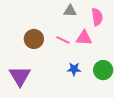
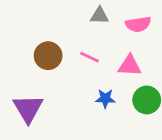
pink semicircle: (97, 17) -> (138, 24), turned 90
pink triangle: (84, 38) -> (130, 66), moved

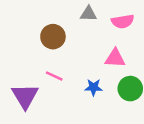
brown circle: (48, 56) -> (53, 37), moved
pink line: (90, 57) -> (54, 76), moved

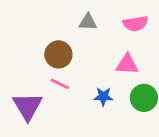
gray triangle: (88, 14) -> (88, 22), moved
brown circle: (53, 37) -> (58, 54), moved

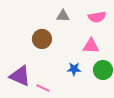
pink line: (60, 84) -> (43, 88), moved
purple triangle: (28, 106) -> (20, 76), turned -35

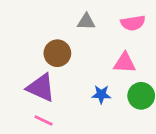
purple triangle: (20, 76) -> (41, 88), moved
pink line: (43, 88) -> (44, 121), moved

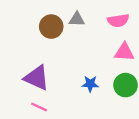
brown circle: (57, 53) -> (51, 27), moved
pink triangle: (125, 63) -> (124, 52), moved

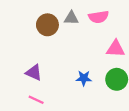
pink semicircle: (118, 20) -> (99, 17), moved
purple triangle: (37, 78) -> (34, 72), size x0.7

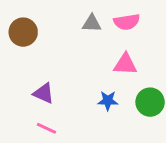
brown circle: (47, 25) -> (23, 32), moved
pink triangle: (116, 49) -> (125, 64), moved

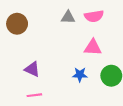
pink line: (46, 128) -> (34, 95), turned -32

